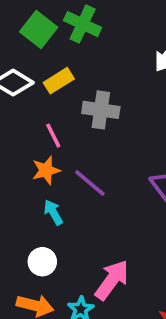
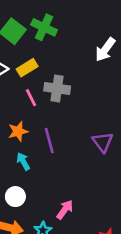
pink line: (53, 136) -> (31, 98), moved
purple line: (90, 183) -> (49, 141), turned 35
pink arrow: (112, 280) -> (65, 210), size x0.7

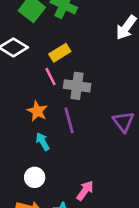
yellow rectangle: (27, 68) -> (60, 53), moved
gray cross: (57, 89) -> (77, 86), moved
orange star: (18, 131) -> (37, 111), turned -30

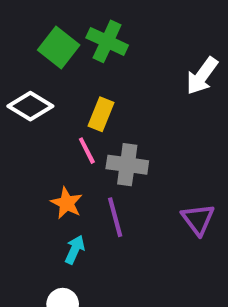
yellow rectangle: (60, 53) -> (101, 114), turned -36
cyan arrow: (43, 142) -> (75, 250), turned 54

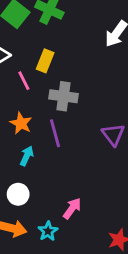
pink line: (87, 151) -> (24, 81), moved

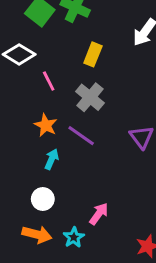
yellow rectangle: (45, 61) -> (93, 54), moved
gray cross: (64, 96) -> (90, 97), turned 32
purple line: (55, 133) -> (81, 136), turned -40

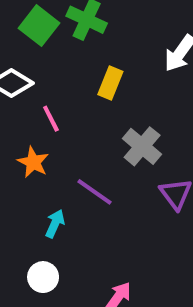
gray cross: (90, 97) -> (142, 146), moved
orange star: (46, 125) -> (33, 162), moved

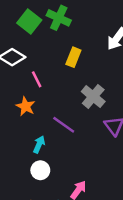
white circle: (43, 277) -> (40, 170), moved

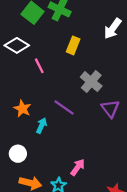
orange star: (26, 106) -> (22, 109), moved
white circle: (40, 170) -> (18, 154), moved

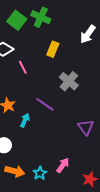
purple triangle: (110, 109) -> (86, 127), moved
pink arrow: (78, 167) -> (63, 165), moved

